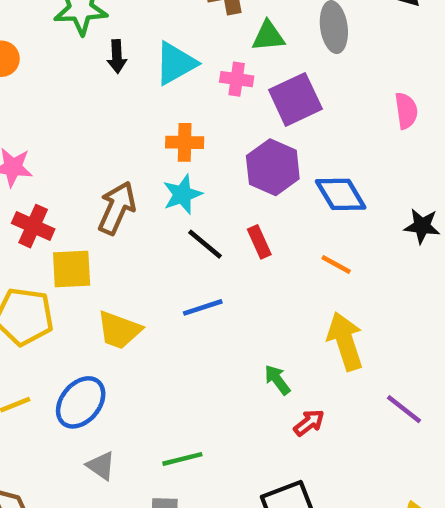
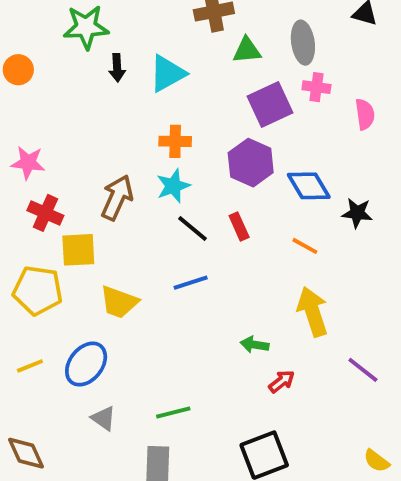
pink cross: (237, 79) -> (316, 87), moved
black star: (422, 226) -> (357, 213), moved
green arrow: (277, 380) -> (255, 345), turned -44

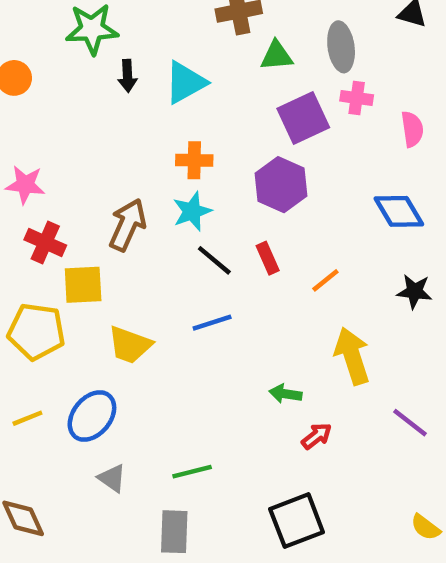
blue diamond: (309, 186) -> (399, 211), moved
black star: (357, 213) -> (414, 291), moved
orange line: (305, 246) -> (325, 280), moved, turned -68

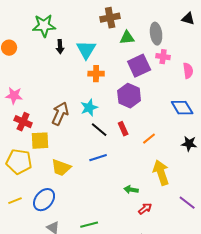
cyan triangle: (185, 82) -> (86, 50), turned -30
orange cross: (194, 160) -> (96, 74), moved

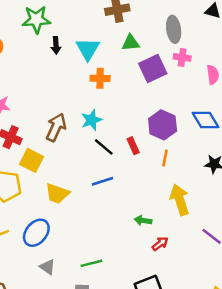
green triangle: (127, 38) -> (131, 43), moved
purple hexagon: (129, 96) -> (163, 125), moved
orange line: (149, 139) -> (165, 158), turned -40
yellow square: (40, 141) -> (31, 160), turned 30

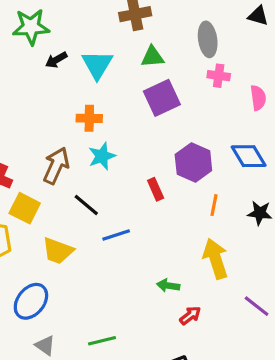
black arrow: (56, 45) -> (56, 60), turned 63
purple square: (153, 69) -> (162, 98), moved
orange cross: (100, 78) -> (89, 118), moved
black line: (104, 147) -> (86, 205), moved
orange line: (165, 158) -> (214, 205), moved

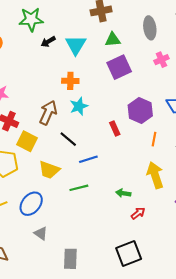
pink cross: (219, 76) -> (161, 60), moved, turned -32
green line: (102, 341) -> (79, 188), moved

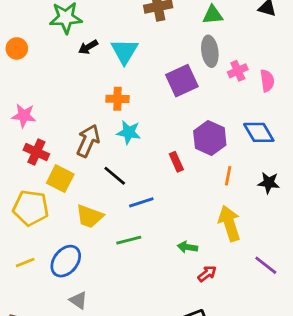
gray ellipse: (150, 28) -> (210, 51), moved
green triangle: (113, 40) -> (213, 15), moved
cyan star: (79, 106) -> (129, 132), turned 30

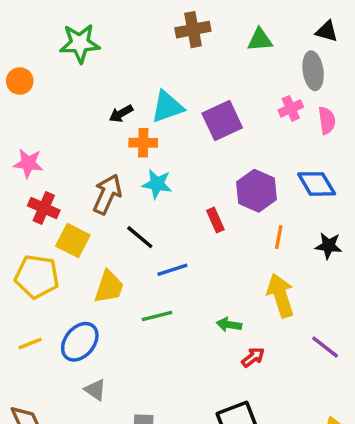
black arrow: (88, 47) -> (121, 114), moved
cyan triangle: (125, 51) -> (167, 107), moved, turned 40
gray ellipse: (210, 51) -> (313, 71), moved
yellow trapezoid: (90, 216) -> (109, 287), turned -92

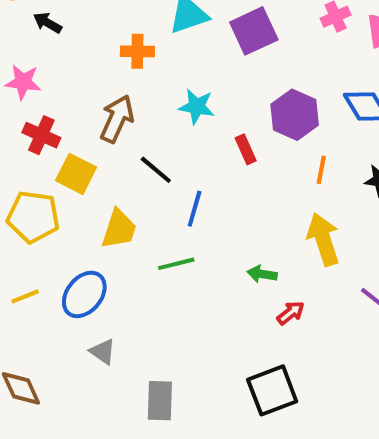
black arrow: (121, 114) -> (47, 23), moved, turned 60
orange cross: (143, 143) -> (137, 51), moved
cyan star: (157, 184) -> (197, 107), moved
blue line: (172, 270) -> (195, 209), turned -56

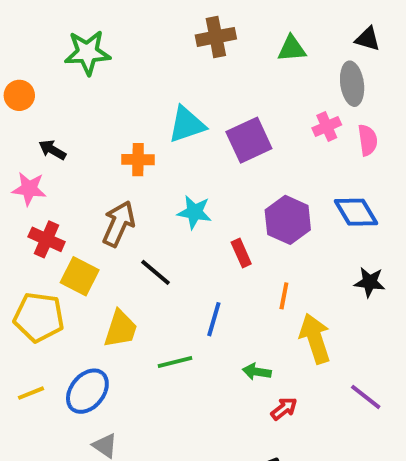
black arrow: (47, 23) -> (52, 150), moved
orange line: (321, 170) -> (284, 296), moved
blue line: (195, 209) -> (214, 319), moved

